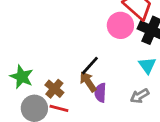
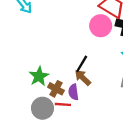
green star: (22, 77) -> (39, 76), moved, turned 30
purple semicircle: (100, 93) -> (73, 92), moved

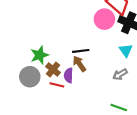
black line: (82, 64) -> (81, 51), turned 42
gray circle: (43, 108) -> (30, 77), moved

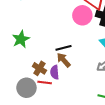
green star: (40, 55) -> (21, 39), moved
gray circle: (30, 77) -> (26, 88), moved

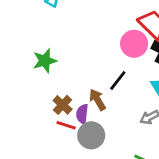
black line: (63, 48) -> (118, 81), moved, turned -49
gray circle: (26, 88) -> (91, 135), moved

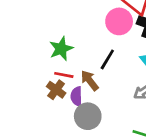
green star: (45, 61) -> (61, 49), moved
red line: (66, 125) -> (64, 75), moved

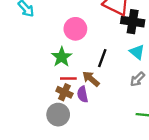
pink circle: (119, 21) -> (75, 29), moved
gray circle: (88, 116) -> (58, 115), moved

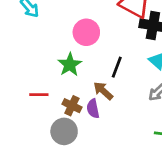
red line: (68, 79) -> (39, 95), moved

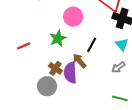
red line: (39, 95) -> (24, 46), moved, turned -32
purple semicircle: (93, 109) -> (70, 73), size x1.5

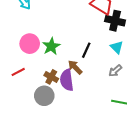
pink circle: (73, 17) -> (30, 44), moved
red line: (24, 46) -> (18, 72), moved

